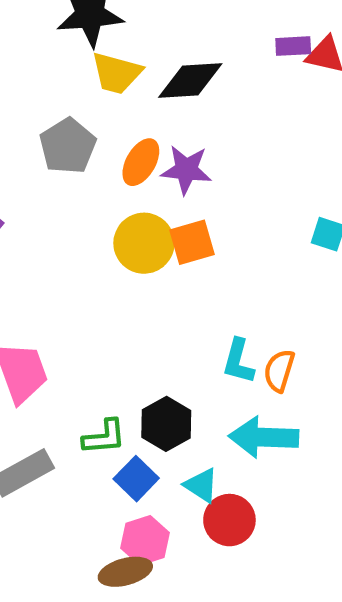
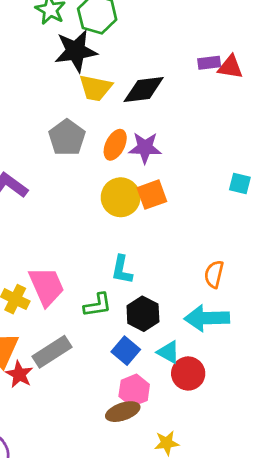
cyan L-shape: (238, 361) -> (122, 270), moved
green L-shape: (104, 437) -> (98, 305), moved

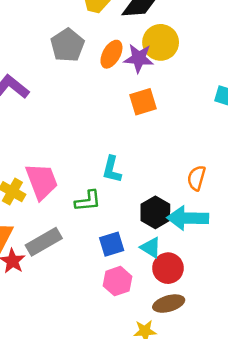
yellow circle: (121, 197) -> (161, 42), moved
black hexagon: (143, 314) -> (155, 212), moved
blue square: (126, 351) -> (112, 244), turned 30
brown ellipse: (123, 412) -> (169, 304), moved

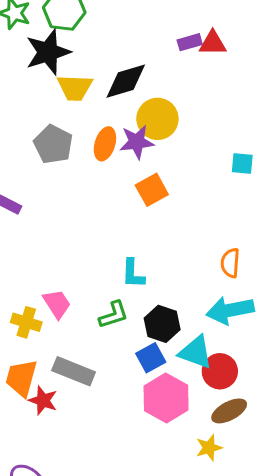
pink trapezoid: (42, 181) -> (57, 304), size x0.7
black hexagon: (155, 212) -> (162, 324), moved
gray rectangle: (44, 242) -> (74, 371), turned 64
cyan triangle: (151, 248) -> (196, 352), size x1.4
pink hexagon: (118, 281) -> (166, 398), size x1.4

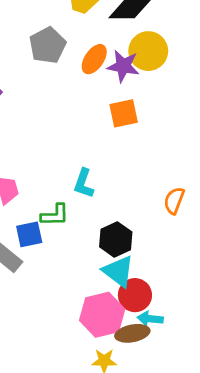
cyan arrow: (230, 310) -> (150, 319), moved, size x0.6
black hexagon: (162, 324) -> (116, 239), moved
blue square: (151, 358) -> (29, 234), moved
pink hexagon: (166, 398) -> (102, 315), moved

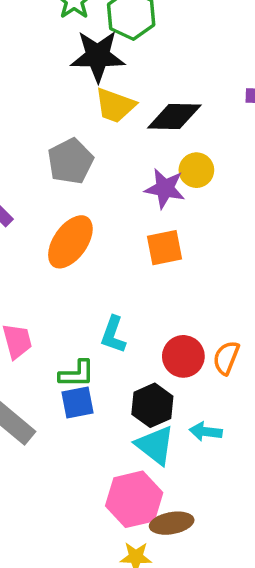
yellow circle: (148, 51) -> (196, 170), size x0.7
orange ellipse: (94, 59) -> (70, 242), moved, size x1.4
blue square: (29, 234) -> (78, 403), moved
red circle: (135, 295) -> (183, 356), moved
cyan arrow: (150, 319) -> (206, 432), moved

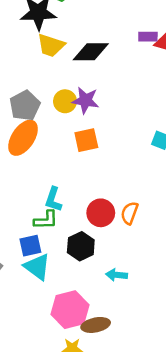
gray pentagon: (70, 161) -> (25, 106), moved
yellow circle: (196, 170) -> (65, 101), moved
green L-shape: (77, 374) -> (46, 220), moved
cyan arrow: (206, 432) -> (117, 275), moved
cyan triangle: (155, 445) -> (37, 267), moved

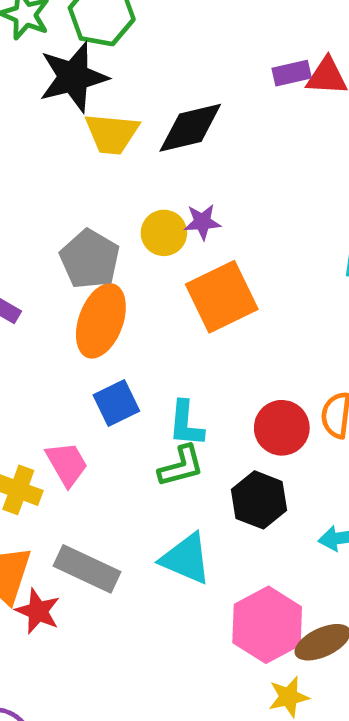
purple star: (86, 100) -> (202, 222), size x0.7
orange square: (86, 140) -> (222, 297), size x1.4
blue square: (30, 246) -> (116, 403), moved

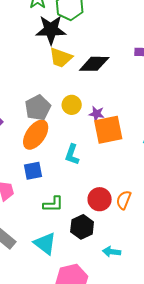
purple star: (202, 222) -> (97, 114), moved
orange square: (222, 297) -> (108, 130), moved
cyan L-shape: (186, 424) -> (72, 154), moved

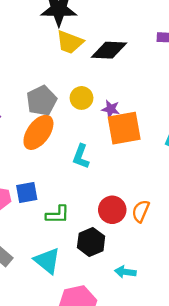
blue square: (33, 171) -> (27, 192), moved

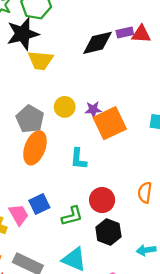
black diamond: (109, 50) -> (98, 43), moved
red circle: (112, 210) -> (102, 200), moved

